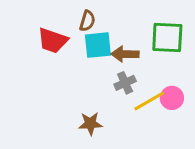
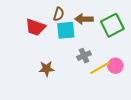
green square: (167, 37) -> (112, 25), turned -30
brown arrow: (125, 54) -> (84, 19), moved
brown star: (90, 124) -> (47, 69), moved

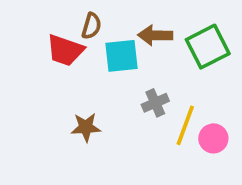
brown semicircle: (59, 14) -> (91, 26), moved
pink circle: (115, 66) -> (213, 138), moved
yellow line: (100, 68) -> (185, 125), turned -40

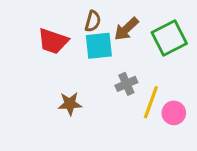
brown semicircle: (91, 26) -> (93, 21), moved
brown arrow: (155, 35) -> (126, 29), turned -44

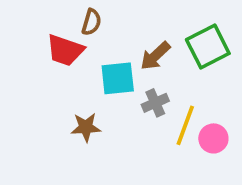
brown semicircle: (93, 21) -> (91, 22), moved
brown arrow: (126, 29) -> (155, 56), moved
cyan square: (99, 46) -> (118, 78), moved

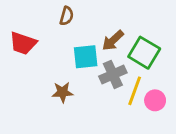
green square: (208, 47) -> (144, 53), moved, turned -32
red trapezoid: (65, 50) -> (23, 43), moved
gray cross: (155, 103) -> (113, 74), size x1.4

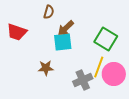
brown arrow: (113, 40) -> (66, 28), moved
gray cross: (113, 74) -> (83, 80), moved
pink circle: (155, 100) -> (114, 74), size x1.5

